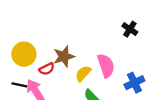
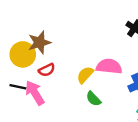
brown star: (64, 56) -> (40, 42), moved
pink semicircle: (106, 66) -> (109, 66), turned -65

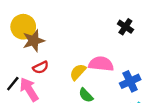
yellow circle: (23, 54) -> (23, 27), moved
black line: (18, 87) -> (13, 84), turned -63

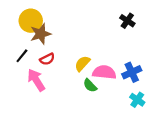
pink semicircle: (101, 64) -> (104, 72), moved
black line: (13, 84) -> (22, 56), moved

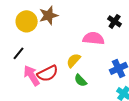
brown star: (41, 34) -> (49, 15), moved
red semicircle: (47, 59) -> (48, 73), moved, size x1.5
pink semicircle: (104, 72) -> (94, 38), moved

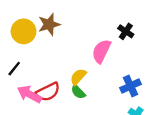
pink semicircle: (94, 38) -> (101, 51), turned -70
pink arrow: (32, 75) -> (29, 94), turned -30
green semicircle: (81, 80) -> (78, 92), moved

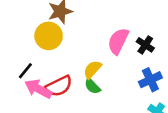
yellow circle: (24, 31) -> (49, 36), moved
black cross: (126, 31) -> (145, 45), moved
black line: (14, 69) -> (25, 71), moved

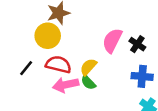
blue cross: (150, 80) -> (142, 76), turned 30
red semicircle: (59, 86) -> (58, 64), moved, turned -140
pink arrow: (38, 89) -> (66, 85), moved, turned -40

